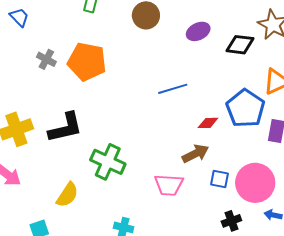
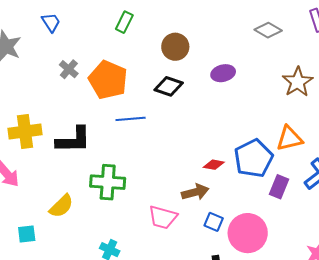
black diamond: (240, 45) -> (169, 86), moved
blue line: (173, 89) -> (131, 119), moved
green cross: (108, 162) -> (108, 182), turned -32

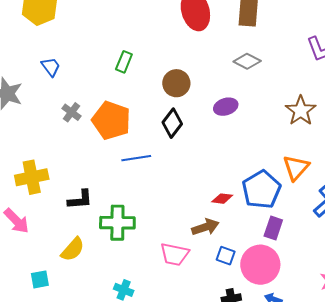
gray diamond: (268, 30) -> (247, 61), moved
black diamond: (169, 86) -> (172, 123), turned -68
orange triangle: (289, 138) -> (296, 168), turned -32
black L-shape: (73, 140) -> (80, 200), moved, size x0.7
purple rectangle: (279, 187) -> (273, 228), moved

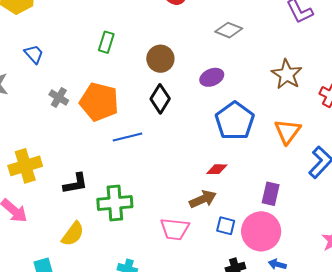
blue pentagon: (261, 190) -> (235, 121), moved

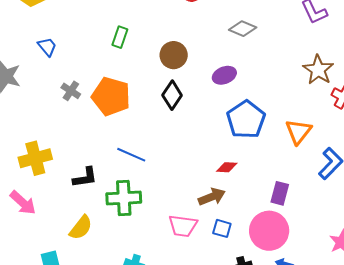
brown star: (287, 74) -> (318, 70), moved
blue line: (128, 137) -> (131, 155), moved, turned 36
blue square: (226, 226) -> (222, 228), moved

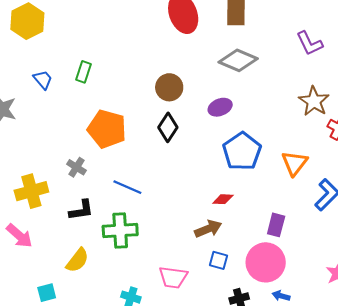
gray diamond: (243, 29) -> (238, 60), size x1.4
green rectangle: (120, 37) -> (83, 72), moved
gray cross: (71, 91) -> (76, 167), moved
pink trapezoid: (183, 226) -> (173, 277), moved

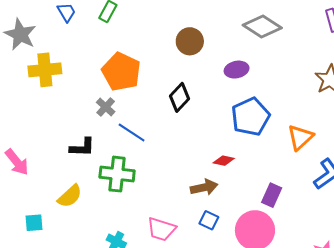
black diamond: (168, 127) -> (179, 97), moved
gray cross: (76, 167) -> (106, 107), moved
yellow cross: (31, 191) -> (45, 70), moved

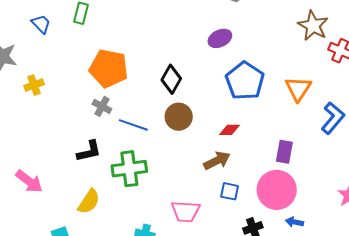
brown circle: (190, 41) -> (179, 117), moved
yellow cross: (45, 70) -> (34, 85), size x0.6

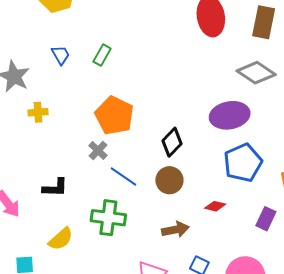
purple ellipse: (220, 38) -> (230, 115), size x1.6
black L-shape: (89, 151) -> (55, 188), moved
purple rectangle: (284, 152) -> (266, 219), moved
brown arrow: (217, 161) -> (175, 230), moved

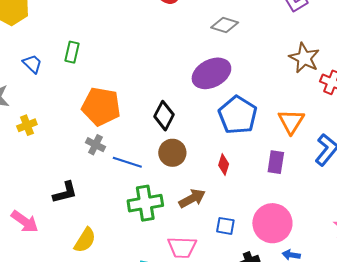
gray diamond: (256, 73) -> (225, 25), size x0.7
red diamond: (215, 206) -> (224, 165), turned -70
green cross: (108, 218) -> (145, 203), moved

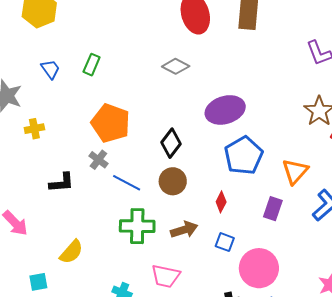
gray diamond: (225, 25) -> (176, 66), moved
black L-shape: (65, 192) -> (62, 183), moved
blue square: (225, 226) -> (225, 242), moved

